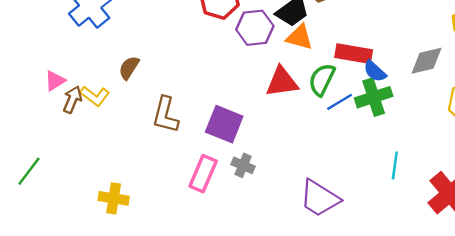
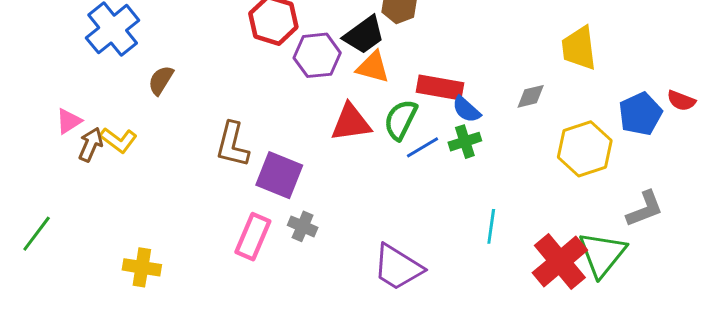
gray diamond: (427, 61) -> (531, 96), size x0.7
brown semicircle: (129, 68) -> (161, 80), moved
green cross: (374, 97) -> (465, 142), size x0.7
brown L-shape: (165, 115) -> (232, 145), moved

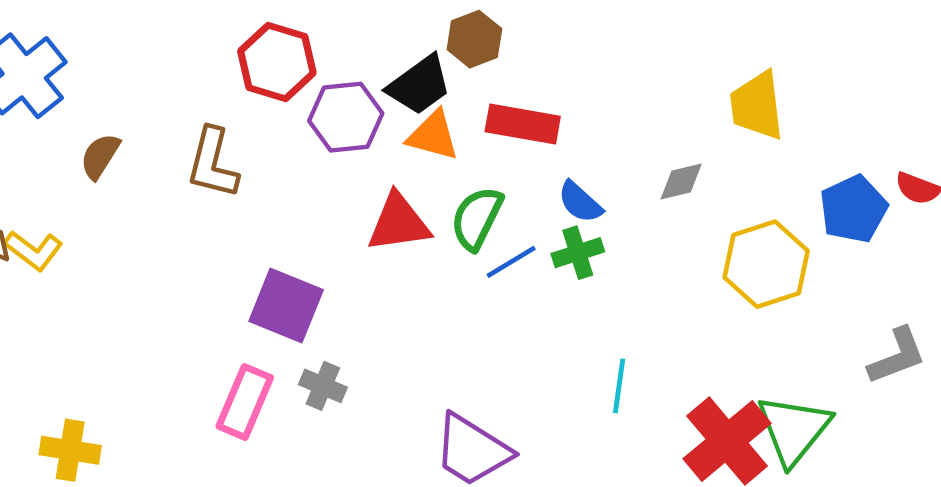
red rectangle: (440, 88) -> (523, 124), moved
brown L-shape: (232, 145) -> (213, 163), moved
gray L-shape: (645, 209) -> (897, 356), moved

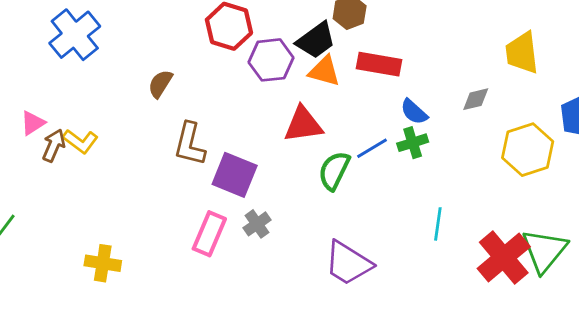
brown semicircle: (100, 156) -> (160, 84), moved
brown L-shape: (213, 163) -> (190, 144), moved
green semicircle: (477, 218) -> (334, 171), moved
gray cross: (323, 386) -> (257, 224), turned 32

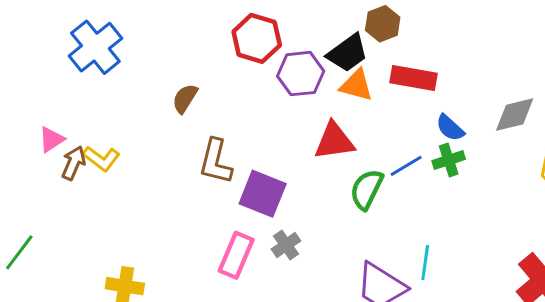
gray diamond: (476, 99) -> (515, 115), size x1.4
cyan line: (438, 224) -> (425, 263), moved

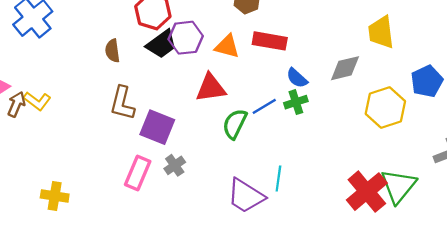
black trapezoid: (348, 53) -> (162, 44), moved
brown semicircle: (185, 98) -> (112, 51), moved, turned -40

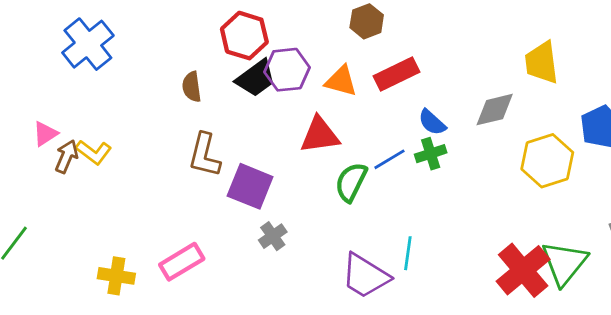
red rectangle: (270, 41) -> (397, 74), turned -36
pink rectangle: (138, 173) -> (182, 262), moved, turned 36

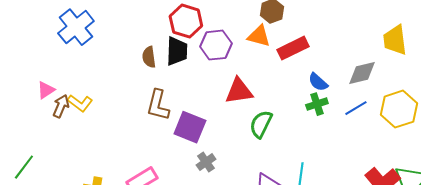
black trapezoid: (256, 78) -> (177, 51), moved, turned -52
orange triangle: (341, 81) -> (259, 36), moved
blue line: (389, 159) -> (356, 108), moved

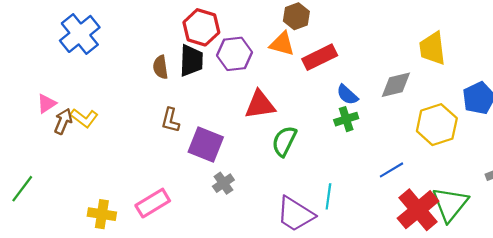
brown L-shape: (158, 105) -> (170, 120), size x0.7
blue line: (356, 108) -> (391, 170), moved

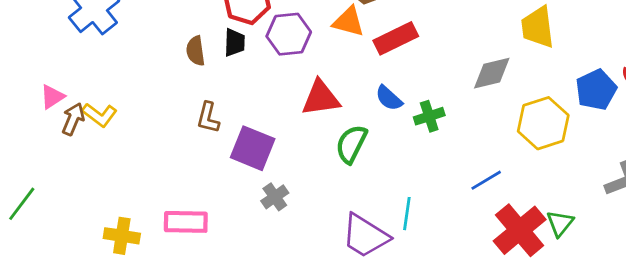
black trapezoid: (191, 60) -> (234, 43), size x0.7
blue semicircle: (347, 95) -> (389, 98), moved
pink rectangle: (153, 203) -> (186, 222), turned 32
green triangle: (450, 204) -> (560, 223), size x0.6

